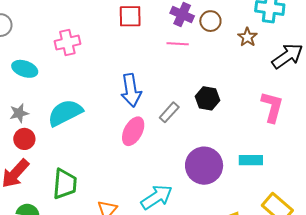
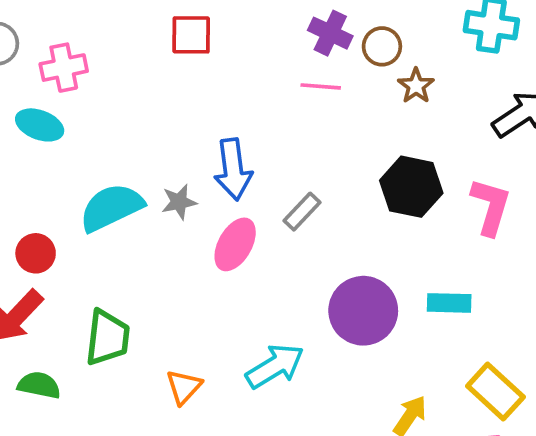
red square: (130, 16) -> (191, 35), moved
brown star: (247, 37) -> (416, 86), moved
pink cross: (67, 43) -> (64, 68), moved
black hexagon: (208, 98) -> (411, 187), moved, size x1.4
gray star: (19, 113) -> (179, 202), moved

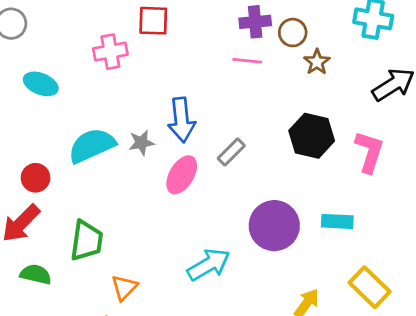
purple cross: (330, 33) -> (255, 22), turned -32
pink cross: (64, 68) -> (110, 52), moved
orange triangle: (184, 387) -> (124, 288), moved

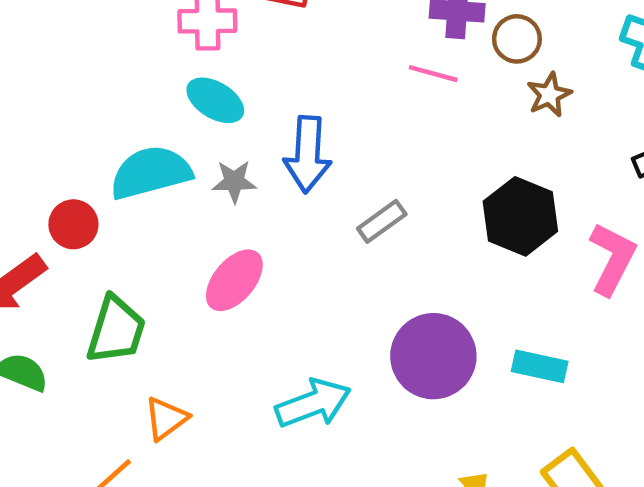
cyan ellipse: (41, 84) -> (215, 100), moved
pink ellipse: (182, 175) -> (234, 280), moved
red circle: (36, 178) -> (73, 224), moved

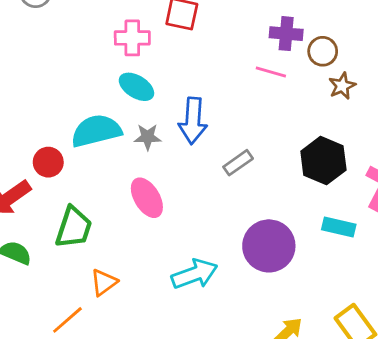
pink ellipse: (234, 280) -> (147, 198), turned -72
cyan rectangle: (540, 366) -> (339, 227), moved

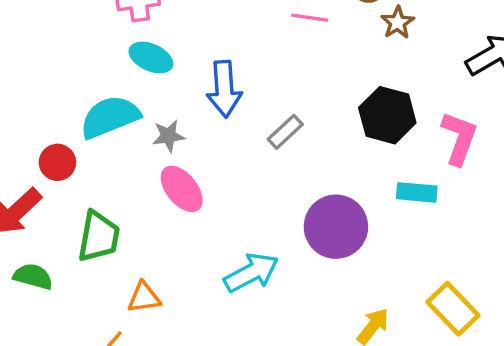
gray star: (148, 137) -> (168, 136), moved
orange triangle: (104, 282) -> (144, 297), turned 36

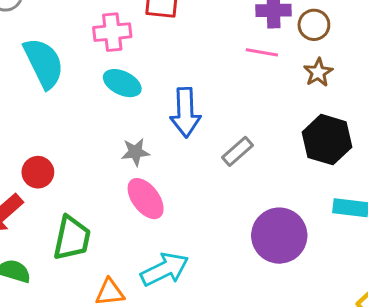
brown star: (398, 23) -> (318, 72), moved
cyan semicircle: (110, 117) -> (44, 63), moved, turned 84
cyan arrow: (251, 273) -> (165, 269), moved

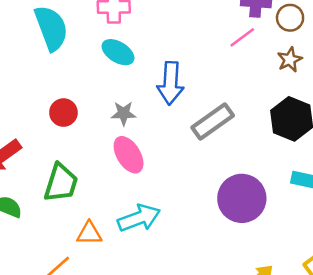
pink line: (262, 52) -> (242, 37), turned -52
gray rectangle: (237, 151) -> (213, 122), size x1.5
red circle: (38, 172) -> (63, 113), moved

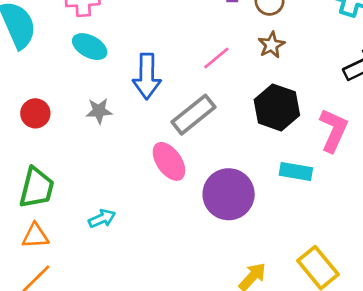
pink line: (242, 37) -> (216, 58), moved
pink ellipse: (129, 155) -> (169, 161), moved
cyan arrow: (139, 218) -> (102, 219), moved, size x0.6
orange triangle: (89, 233) -> (35, 236), moved

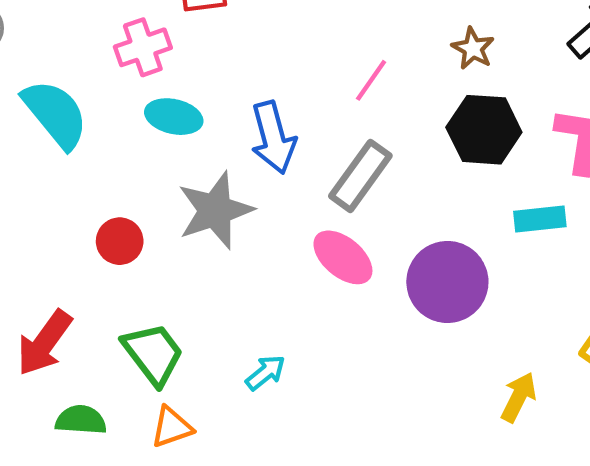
brown star: (271, 45) -> (473, 48), moved
gray star: (99, 111) -> (215, 210), size x1.8
green trapezoid: (37, 188) -> (153, 354), turned -36

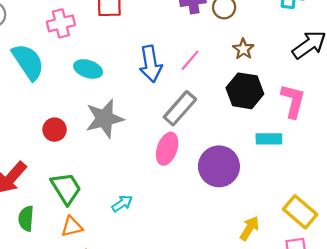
pink cross: (143, 47) -> (61, 23), moved
blue arrow: (273, 138) -> (151, 64), moved
pink ellipse: (343, 257) -> (167, 149), turned 64
green semicircle: (81, 420) -> (26, 219), turned -95

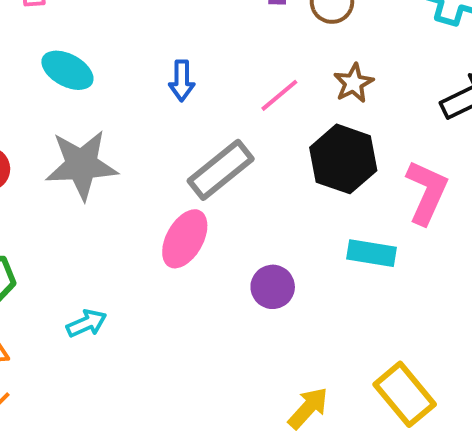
pink line: (190, 60) -> (279, 95), moved
blue arrow: (151, 64) -> (182, 81), size x0.6
purple circle: (219, 166) -> (273, 287), size x0.6

